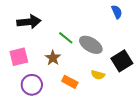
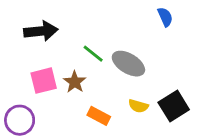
pink square: (19, 57) -> (44, 81), moved
black square: (122, 61) -> (174, 106), moved
purple circle: (32, 85) -> (20, 120), moved

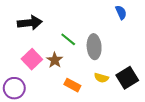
gray ellipse: (128, 64) -> (94, 47), turned 55
pink square: (44, 81) -> (32, 59), turned -30

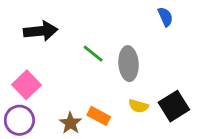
pink square: (32, 59) -> (26, 85), moved
brown star: (55, 60) -> (70, 123), moved

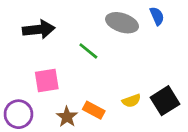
gray ellipse: (129, 64) -> (122, 23), moved, turned -68
pink square: (26, 85) -> (47, 81), moved, turned 35
yellow semicircle: (138, 106) -> (131, 101), turned -36

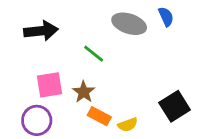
yellow semicircle: (131, 101) -> (128, 125), moved
purple circle: (18, 114) -> (37, 120), moved
brown star: (67, 117) -> (84, 92), moved

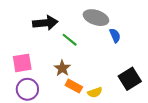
blue semicircle: (166, 17) -> (115, 35), moved
black arrow: (41, 31) -> (45, 23), moved
pink square: (50, 85) -> (22, 63), moved

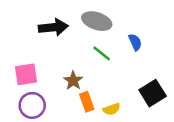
gray ellipse: (96, 18) -> (97, 21), moved
green line: (70, 40) -> (102, 53), moved
orange rectangle: (74, 86) -> (87, 102), turned 42

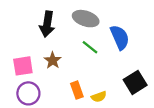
black arrow: (53, 27) -> (47, 24), turned 105
blue semicircle: (135, 42) -> (120, 37), size x1.6
brown star: (73, 81) -> (53, 60), moved

